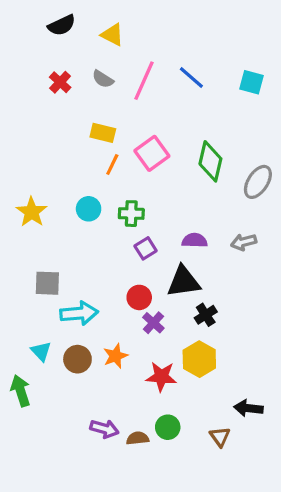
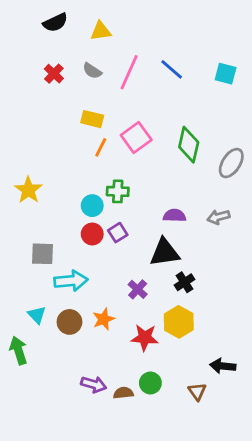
yellow triangle: (112, 35) -> (101, 31), turned -35
cyan circle: (89, 209) -> (92, 206), moved
purple square: (146, 248) -> (118, 233), moved
red circle: (139, 297) -> (92, 234), moved

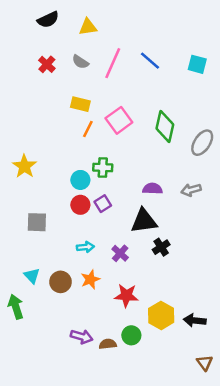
cyan arrow: (71, 281) -> (85, 247), moved, size x0.6
yellow hexagon: (179, 322) -> (161, 315), moved
brown triangle: (197, 392) -> (205, 363), moved

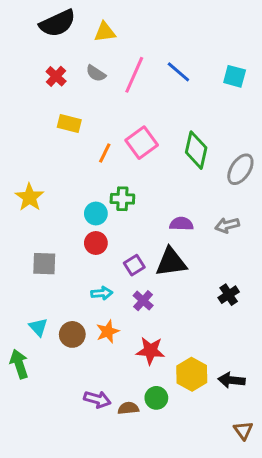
black semicircle: (48, 20) -> (58, 23), size x1.4
yellow rectangle: (80, 104) -> (69, 124), moved
purple square: (103, 204) -> (134, 265), moved
black cross: (161, 247) -> (229, 295), moved

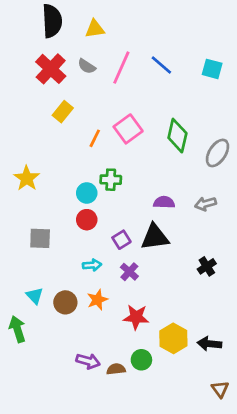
black semicircle: (58, 23) -> (52, 21), turned -68
red cross: (56, 76) -> (51, 69), size x1.6
yellow rectangle: (69, 124) -> (63, 112), turned -65

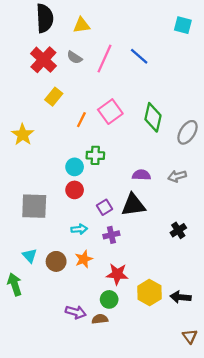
cyan square: (212, 69) -> (183, 25), moved
yellow star: (27, 178) -> (23, 135), moved
gray square: (40, 238) -> (34, 206), size x1.4
purple cross: (129, 272) -> (111, 235), turned 35
green circle: (141, 360) -> (109, 299), moved

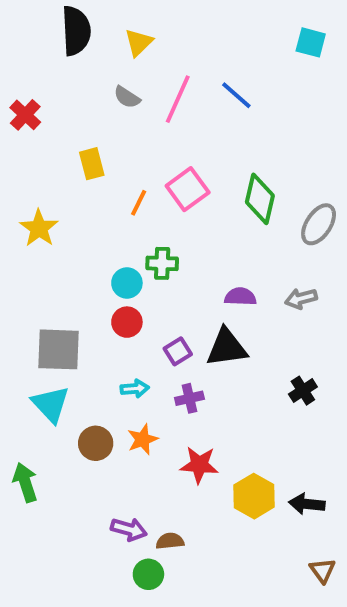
yellow triangle: (81, 25) -> (139, 42), turned -36
red cross: (43, 60) -> (25, 115), moved, size x0.7
yellow rectangle: (54, 97) -> (92, 164), turned -54
cyan triangle: (30, 256) -> (51, 404), moved, size x1.5
green circle: (109, 299) -> (148, 574), moved

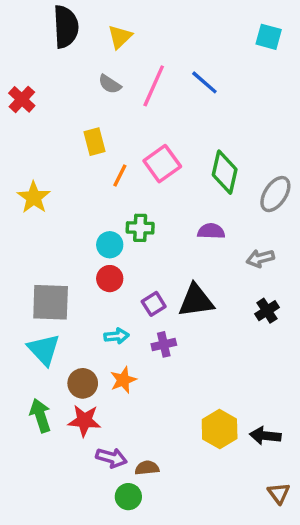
yellow rectangle: (92, 164) -> (95, 142), moved
purple semicircle: (240, 297) -> (211, 231), moved
black cross: (303, 391) -> (267, 311), moved
red star: (199, 465) -> (84, 421), moved
green arrow: (25, 482) -> (40, 415), moved

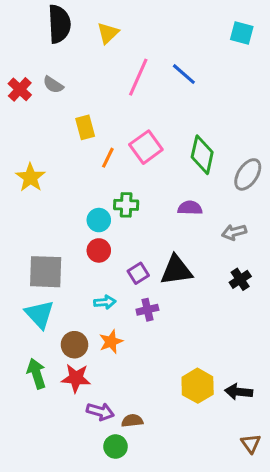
gray semicircle: (110, 84) -> (53, 85), moved

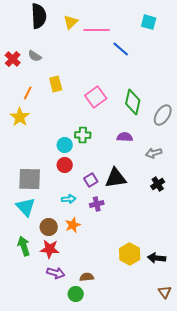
cyan square: (242, 33) -> (149, 22), moved
pink line: (138, 77) -> (97, 30), moved, turned 65
orange line: (108, 158) -> (28, 93), moved
purple arrow: (100, 412) -> (56, 273), moved

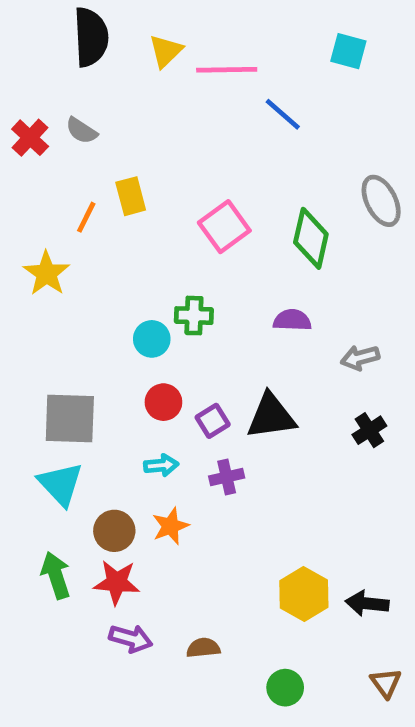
orange line: (28, 93) -> (86, 217), moved
gray ellipse: (163, 115) -> (381, 201), moved, turned -60
red circle: (65, 165) -> (163, 402), moved
green circle: (76, 294) -> (285, 688), moved

